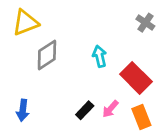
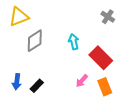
black rectangle: (85, 110) -> (37, 86), moved

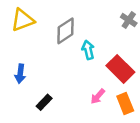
gray diamond: (35, 41) -> (66, 31), moved
blue arrow: (17, 82) -> (20, 74), moved

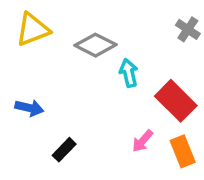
gray diamond: (66, 31) -> (95, 45), turned 60
blue arrow: (20, 74) -> (29, 108), turned -84

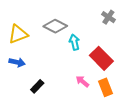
yellow triangle: (33, 29) -> (18, 34), moved
pink arrow: (143, 141) -> (82, 81), turned 88

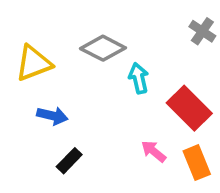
blue arrow: (17, 62) -> (52, 116), moved

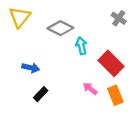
yellow triangle: (34, 63) -> (20, 17), moved, turned -30

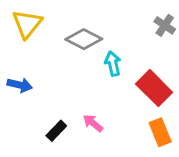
blue arrow: (31, 68) -> (20, 85), moved
pink arrow: (90, 89) -> (93, 123), moved

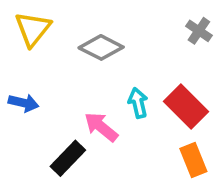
cyan arrow: (113, 64) -> (138, 103), moved
pink arrow: (93, 123) -> (101, 127), moved, size x1.4
black rectangle: (56, 131) -> (68, 158), size x1.4

